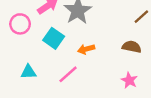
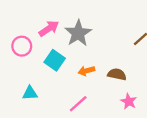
brown semicircle: (132, 47) -> (117, 74), moved
pink line: (68, 74) -> (78, 104), moved

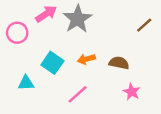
cyan square: (55, 60) -> (52, 63), moved

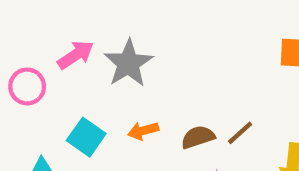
brown line: (144, 25) -> (240, 133), moved
brown semicircle: (119, 63) -> (198, 137), turned -30

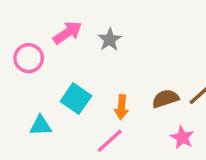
gray star: (128, 63) -> (110, 40), size x0.6
orange arrow: (143, 131) -> (122, 107), moved, turned -70

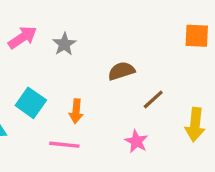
brown semicircle: (165, 99) -> (121, 71), moved
pink line: (110, 141) -> (64, 145), turned 48

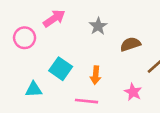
gray star: (64, 44) -> (98, 26), moved
pink star: (136, 141) -> (133, 92), moved

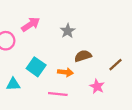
brown semicircle: (130, 44) -> (83, 56), moved
orange arrow: (96, 75) -> (65, 72), turned -88

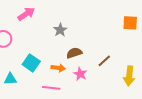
pink arrow: (31, 24) -> (26, 14), moved
pink star: (97, 86) -> (80, 74), moved

